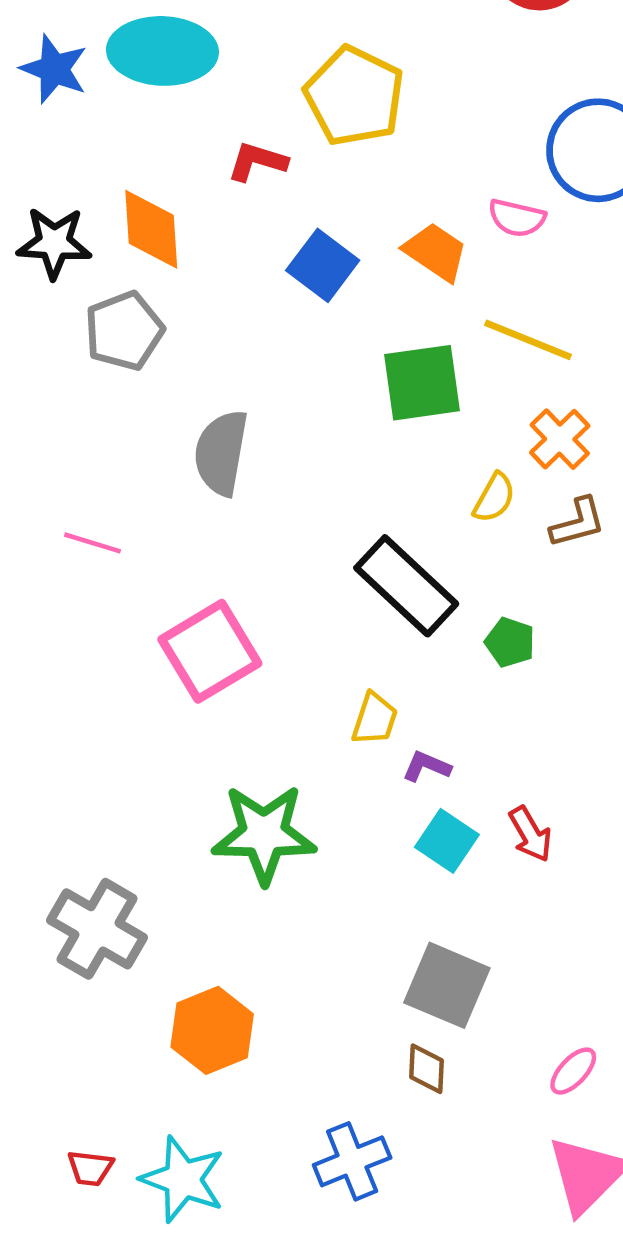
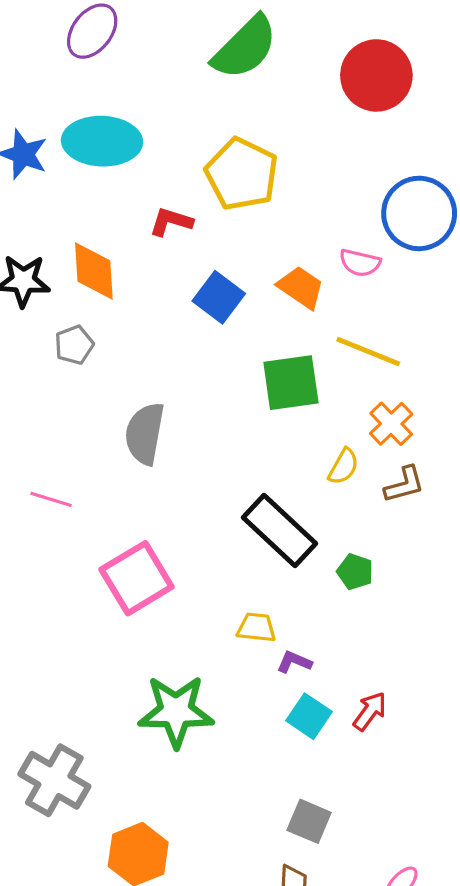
gray pentagon: (124, 331) -> (74, 345), size x0.7
yellow trapezoid: (375, 719) -> (256, 627), turned -102
red arrow: (530, 834) -> (370, 711), turned -114
gray square: (447, 985) -> (309, 821), size x0.7

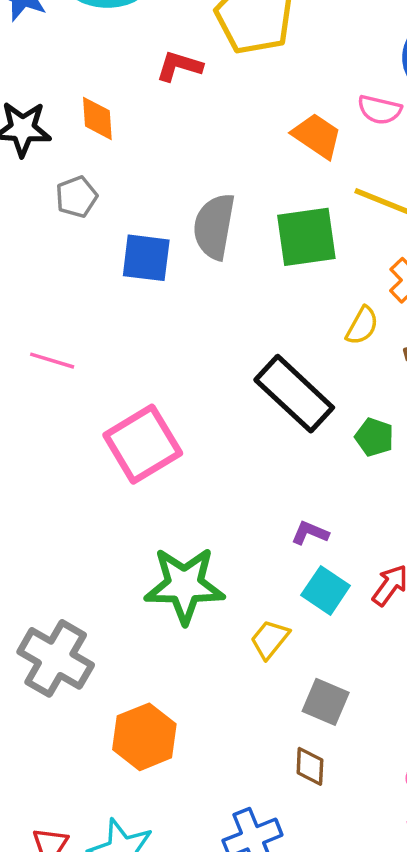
orange diamond: (94, 271) -> (97, 118), size x0.7
blue square: (219, 297) -> (146, 258), moved, turned -30
gray semicircle: (145, 434) -> (214, 226), moved
yellow trapezoid: (256, 627) -> (270, 639), moved, turned -57

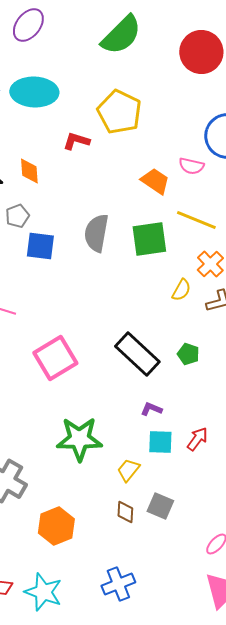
blue square: (146, 258) -> (40, 246), moved
black rectangle: (294, 394) -> (137, 354), moved
cyan square: (326, 590) -> (160, 442), turned -32
brown diamond: (310, 766) -> (125, 512), moved

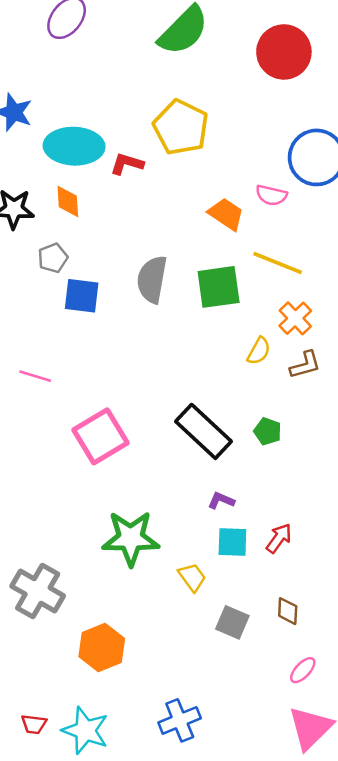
cyan ellipse: (34, 92) -> (74, 146), moved
yellow trapezoid: (128, 470) -> (192, 577), turned 105
brown diamond: (125, 512) -> (288, 611), moved

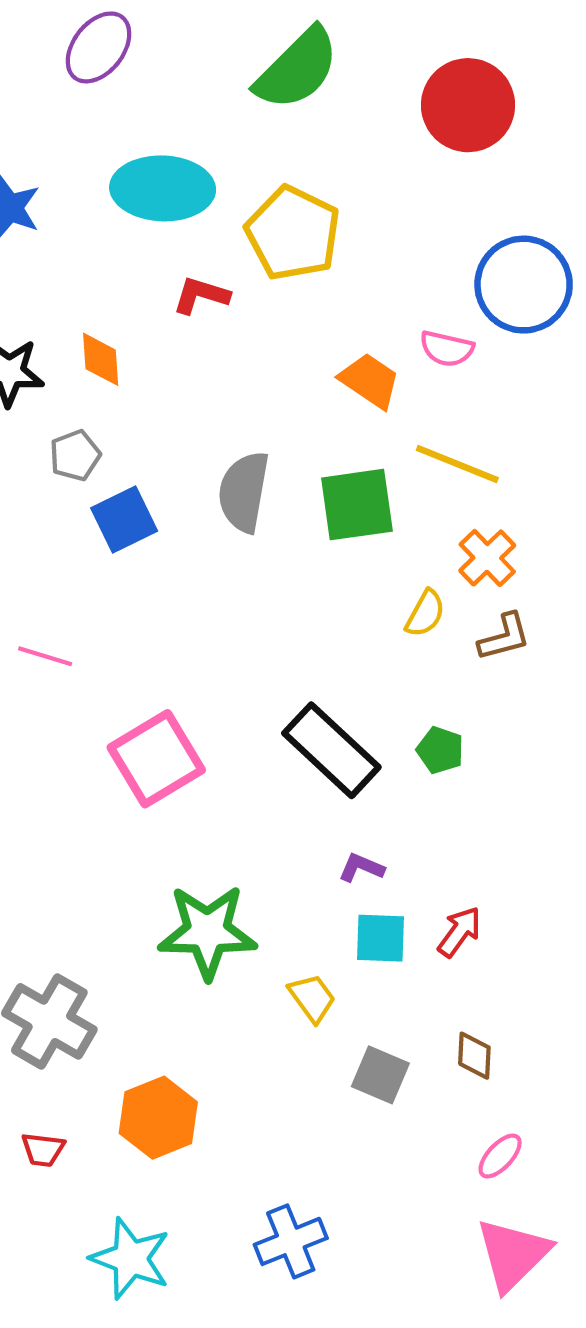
cyan ellipse: (74, 146) -> (163, 188), moved
blue square: (82, 296) -> (124, 520), turned -33
red trapezoid: (34, 724) -> (43, 1150), moved

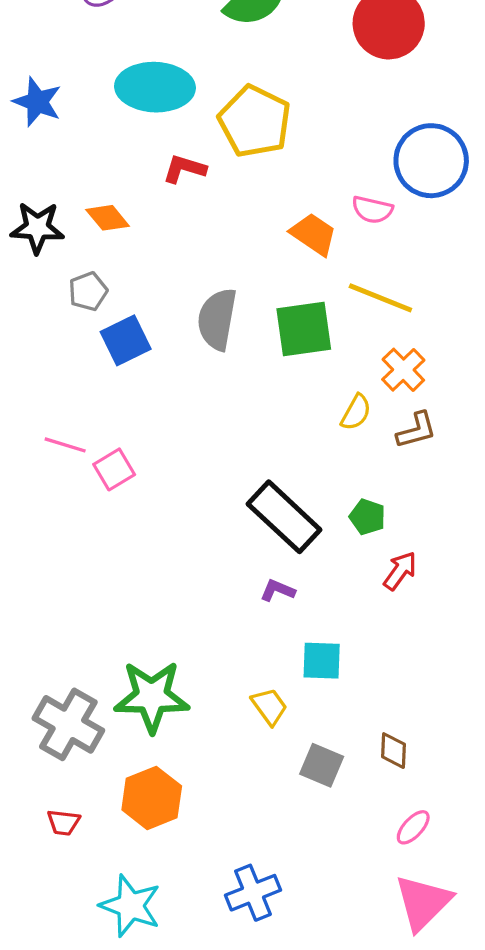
orange diamond: (101, 359) -> (108, 218), turned -36
pink square: (156, 759) -> (114, 469), moved, size x0.6
purple L-shape: (361, 868) -> (278, 590), moved
green star: (207, 932) -> (152, 697), moved
red arrow: (459, 932) -> (400, 571), moved

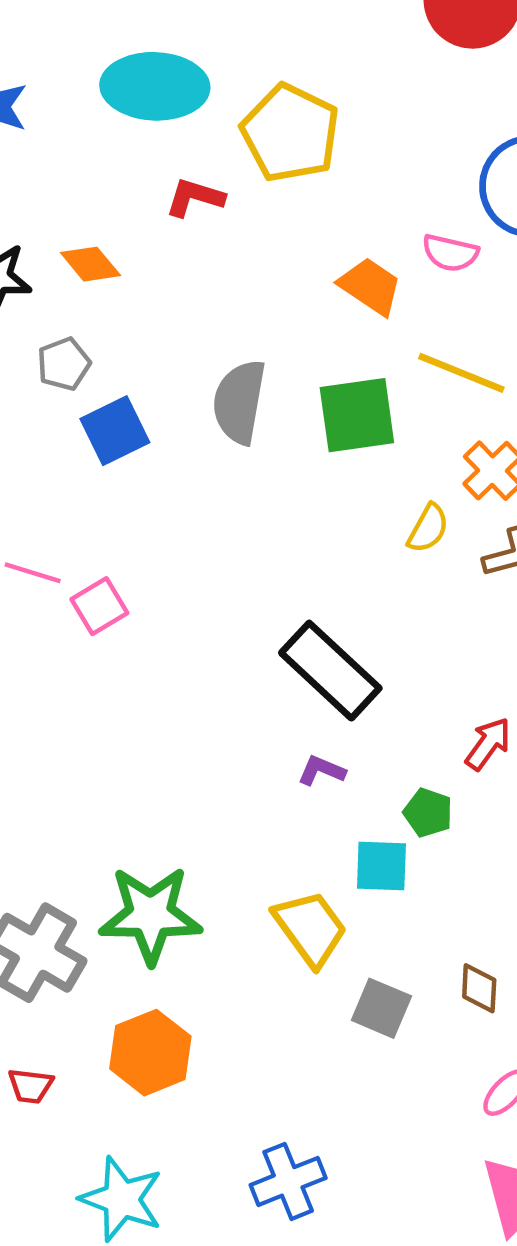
green pentagon: (367, 517) -> (428, 813), moved
yellow trapezoid: (269, 706) -> (310, 928), size x1.5

